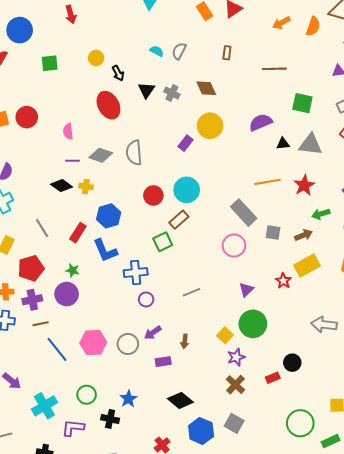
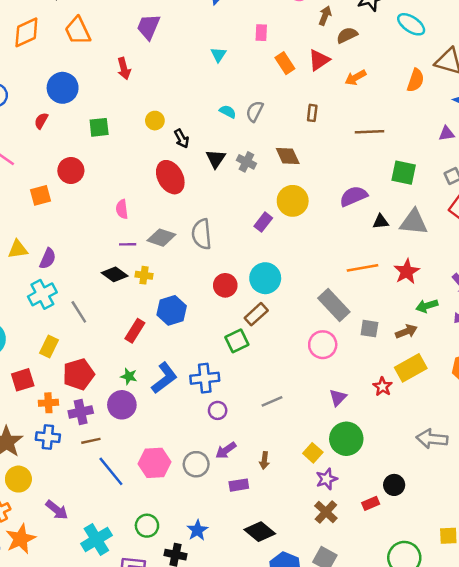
orange arrow: (281, 23) -> (355, 78), moved
red circle: (27, 117) -> (71, 170), moved
gray line: (42, 228) -> (79, 312), moved
blue L-shape: (105, 251) -> (164, 378), moved, turned -104

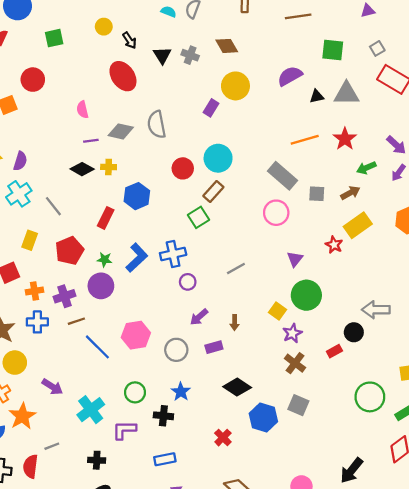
red pentagon: (79, 374) -> (69, 251), moved
gray arrow: (432, 439) -> (376, 310), moved
gray circle: (196, 464) -> (176, 350), moved

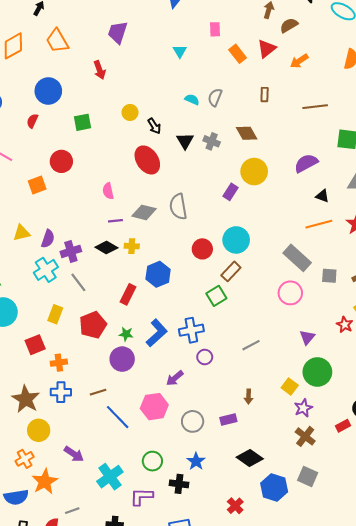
black triangle: (317, 96) -> (322, 196), moved, turned 32
purple cross: (65, 296) -> (71, 251), moved
purple arrow: (199, 317) -> (175, 378), moved

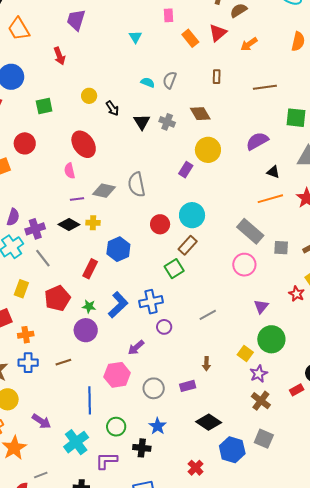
red ellipse: (147, 160) -> (84, 144), moved
blue line: (118, 417) -> (90, 400), moved, turned 44

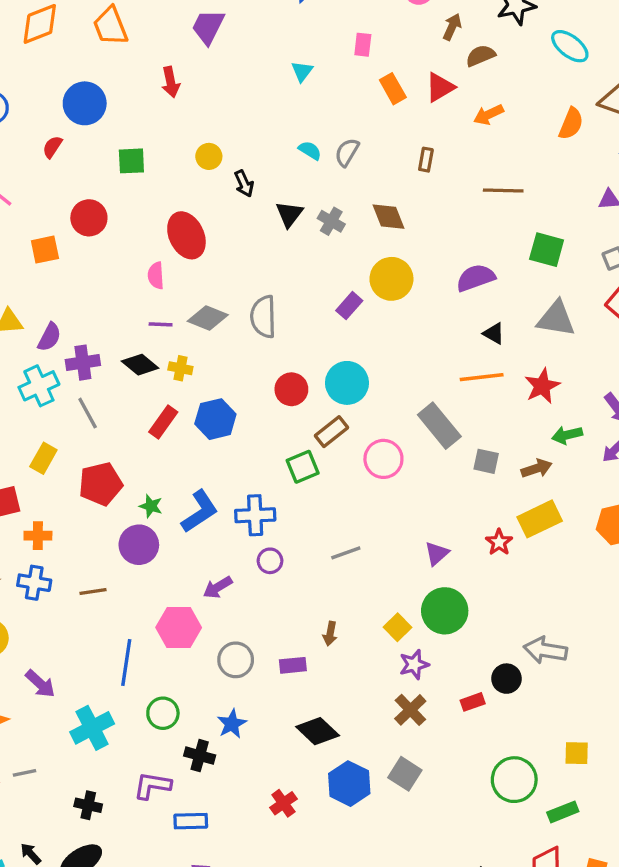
pink circle: (244, 265) -> (383, 459), moved
red rectangle: (90, 269) -> (163, 422), moved
purple L-shape: (106, 461) -> (152, 786), moved

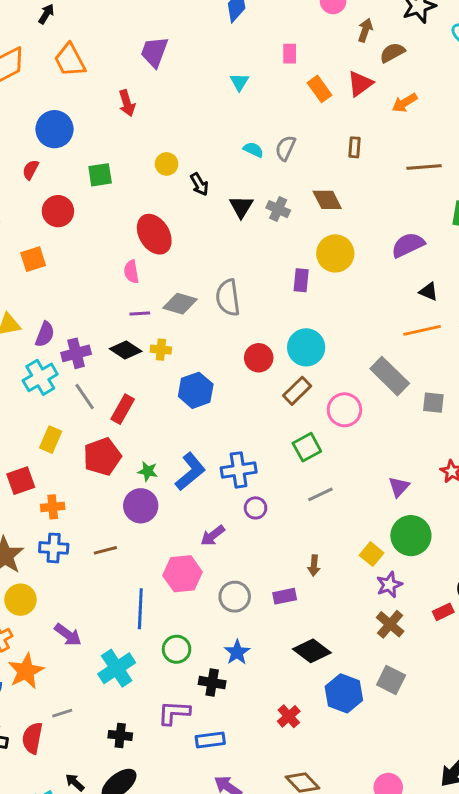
red circle: (89, 218) -> (58, 211), moved
purple rectangle: (349, 306) -> (301, 280), turned -30
red rectangle: (163, 422) -> (123, 409), moved
green square: (303, 467) -> (307, 447), moved

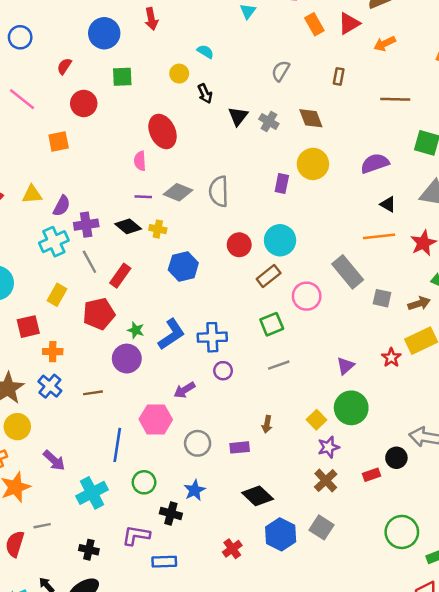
blue circle: (55, 129) -> (104, 33), moved
cyan semicircle: (253, 150) -> (205, 52), moved
blue cross: (54, 548) -> (50, 386), turned 30

